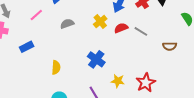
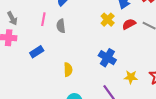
pink line: (36, 15) -> (43, 19), turned -32
gray semicircle: (67, 24) -> (61, 26), moved, turned -72

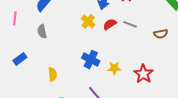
pink line: (43, 19) -> (15, 18), moved
yellow star: (131, 77) -> (114, 68), moved

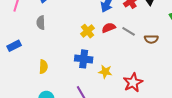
yellow cross: (88, 21) -> (88, 31), moved
brown semicircle: (161, 34) -> (151, 39), moved
blue cross: (91, 59) -> (84, 59), turned -30

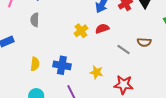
gray line: (129, 31) -> (124, 50), moved
blue cross: (84, 59) -> (62, 65), moved
red star: (133, 83) -> (124, 85), turned 30

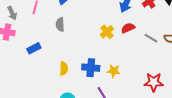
gray line: (124, 50) -> (151, 38), moved
yellow star: (96, 72) -> (114, 71), moved

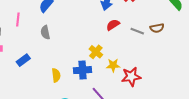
yellow cross: (107, 32) -> (96, 52), moved
yellow star: (114, 71) -> (113, 65), moved
red star: (154, 82) -> (131, 77), moved

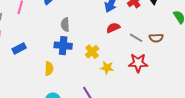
gray semicircle: (45, 32) -> (65, 25), moved
blue cross: (83, 70) -> (63, 46), moved
red star: (131, 77) -> (138, 63), moved

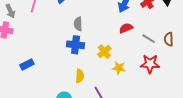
brown semicircle: (156, 38) -> (169, 39), turned 88
blue rectangle: (19, 48) -> (27, 65), moved
yellow semicircle: (49, 69) -> (80, 76), moved

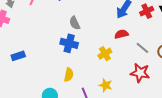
gray semicircle: (78, 24) -> (75, 23), turned -32
yellow cross: (104, 52) -> (105, 54), moved
yellow star: (119, 68) -> (106, 85), moved

